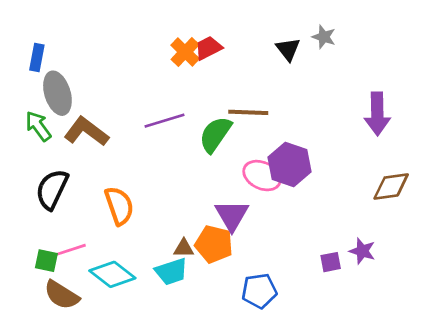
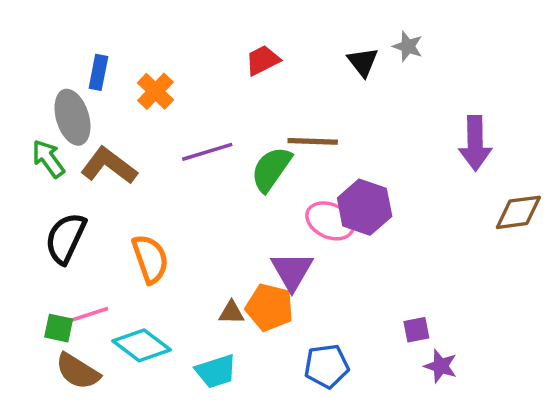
orange cross: (185, 52) -> (155, 91), moved
blue rectangle: (37, 57) -> (98, 72), moved
brown diamond: (391, 187) -> (518, 212), moved
purple star: (362, 251) -> (441, 366), moved
cyan trapezoid: (171, 272) -> (216, 371), moved

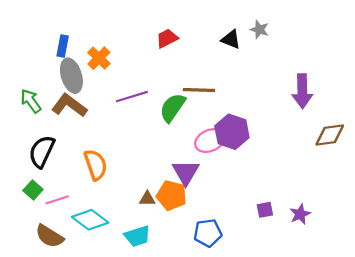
black triangle: (363, 62) -> (231, 39), turned -30
gray ellipse: (72, 117) -> (71, 76), moved
pink ellipse: (330, 221) -> (210, 141), turned -48
green square: (59, 328) -> (33, 190), moved, turned 30
purple star: (441, 366) -> (300, 214), moved, turned 30

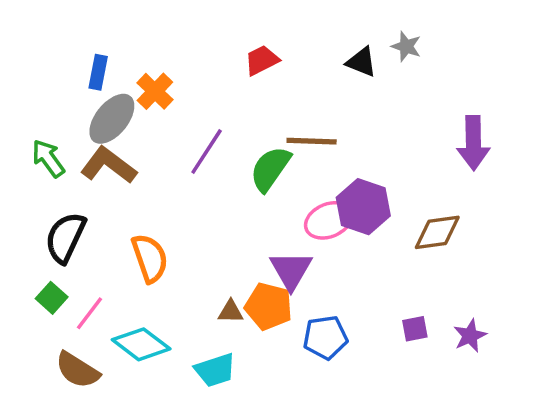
gray ellipse: (71, 76) -> (112, 119), turned 56
purple line: (132, 97) -> (207, 151), turned -40
brown diamond: (330, 135) -> (437, 232), moved
pink line: (57, 200) -> (89, 313), turned -35
blue pentagon: (208, 233) -> (325, 337), moved

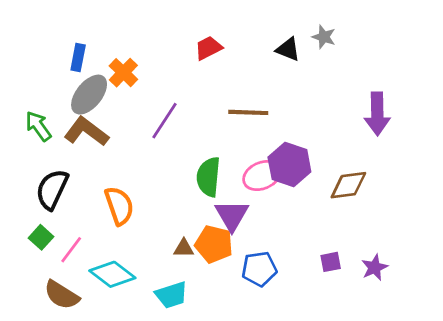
green semicircle: (270, 169) -> (208, 177), moved, turned -30

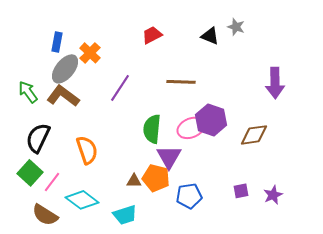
green square: (41, 237) -> (30, 173), size x1.4

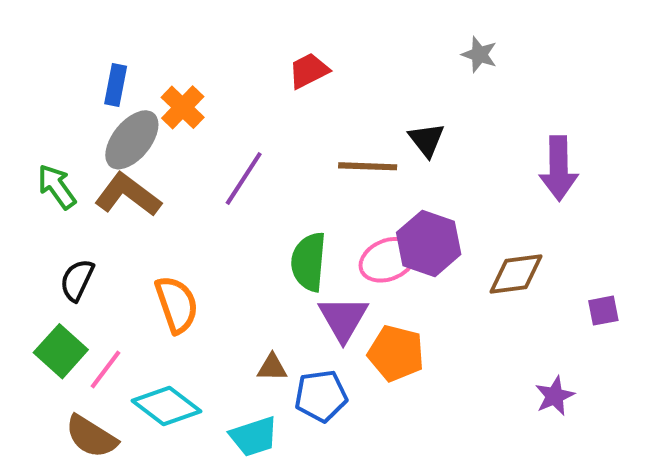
black triangle: (210, 36) -> (427, 140), moved, turned 30
black semicircle: (38, 138) -> (77, 280), size x0.7
orange pentagon: (156, 178) -> (396, 353), moved
purple square: (241, 191) -> (603, 311), moved
blue pentagon: (189, 196) -> (321, 396), moved

